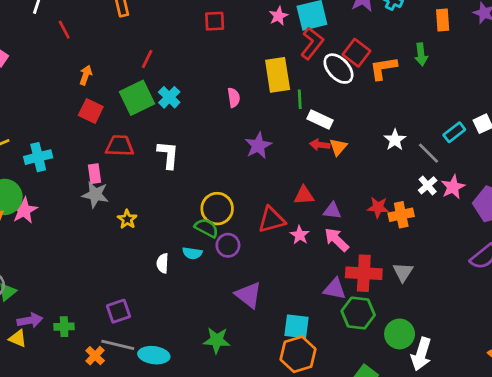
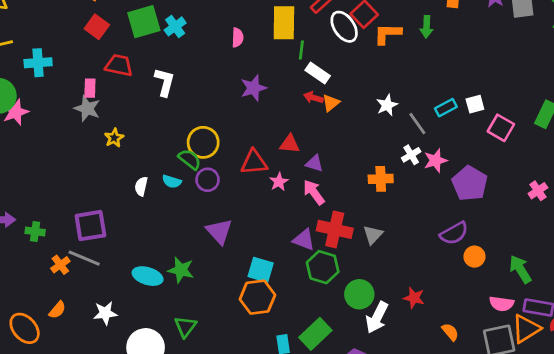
red star: (378, 207) -> (414, 298), moved
purple square: (118, 311) -> (90, 226), size x1.4
cyan ellipse: (154, 355) -> (148, 276), moved

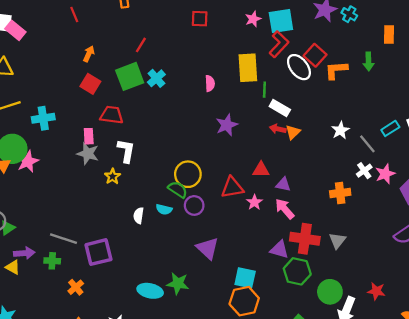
white L-shape: (165, 82) -> (126, 151), moved
gray line: (84, 258) -> (63, 239), moved

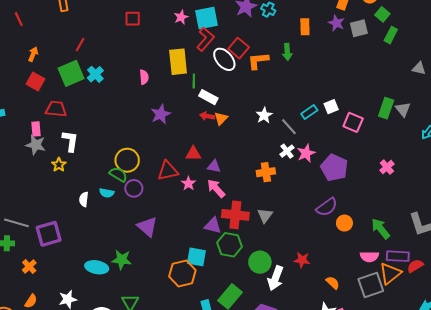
cyan square: (245, 278) -> (196, 257), moved

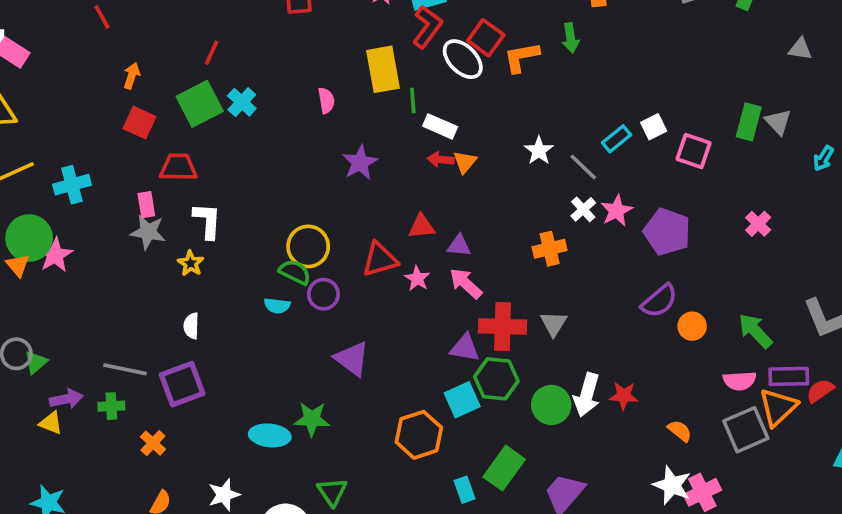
white semicircle: (84, 199) -> (191, 326), moved
cyan square: (196, 257) -> (462, 400), moved, turned -30
white arrow: (276, 278) -> (587, 395), moved

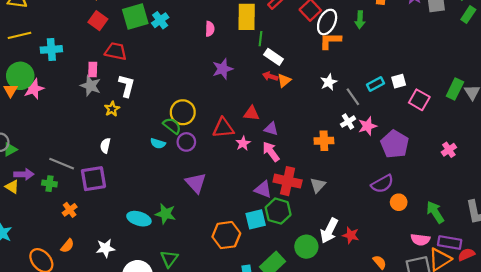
orange L-shape: (521, 57) -> (330, 41), moved
white ellipse: (463, 59) -> (327, 22), moved, turned 60
green circle: (551, 405) -> (306, 247), moved

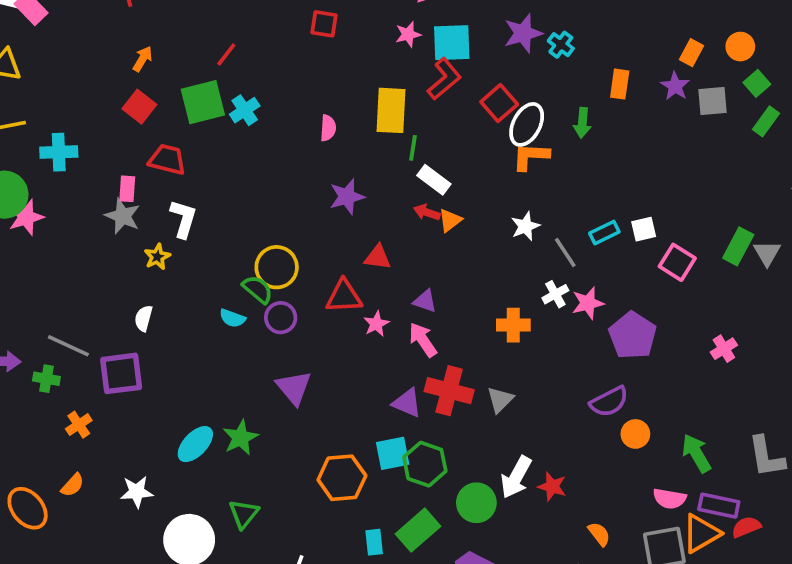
red triangle: (251, 113) -> (378, 257), moved
green hexagon: (278, 211) -> (425, 464), moved
green star: (165, 214) -> (240, 438), turned 30
cyan ellipse: (139, 219) -> (195, 444), turned -65

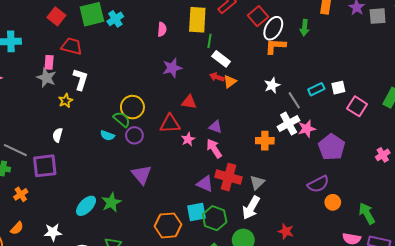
white cross: (555, 294) -> (289, 124), size x1.5
white arrow: (516, 477) -> (251, 208), moved

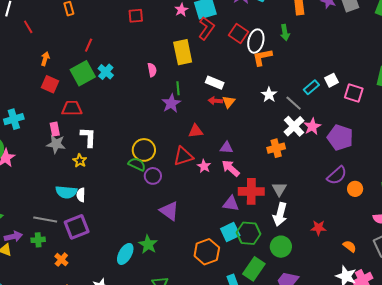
green line: (209, 41) -> (178, 88), moved
cyan semicircle: (107, 135) -> (66, 192), moved, size x1.5

